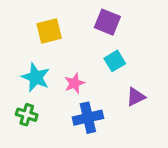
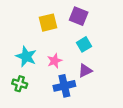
yellow square: (49, 31) -> (48, 23), moved
purple triangle: (136, 97) -> (85, 71), moved

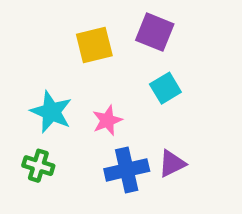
purple triangle: (85, 71) -> (172, 164), moved

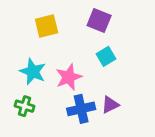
yellow square: (94, 45) -> (47, 26), moved
pink star: (107, 120) -> (69, 77), size x1.4

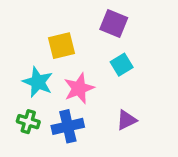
yellow square: (47, 26) -> (61, 46), moved
blue cross: (81, 109) -> (68, 126), moved

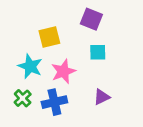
cyan square: (122, 65) -> (98, 52), turned 30
green cross: (28, 122) -> (23, 98), turned 30

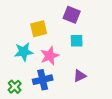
cyan star: (30, 66) -> (24, 52), turned -30
green cross: (23, 98) -> (15, 87), moved

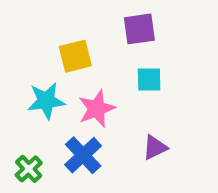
purple square: (72, 15) -> (139, 29), turned -30
blue cross: (43, 80) -> (83, 155), turned -30

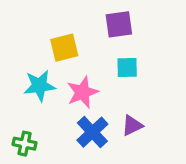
blue cross: (83, 155) -> (92, 132), moved
green cross: (29, 169) -> (25, 144), turned -35

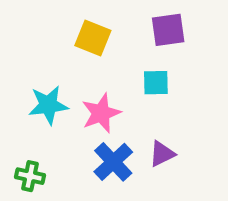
purple square: (119, 24) -> (168, 30), moved
yellow square: (64, 48) -> (93, 38), moved, turned 36

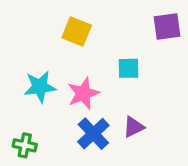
purple square: (168, 30) -> (167, 26), moved

